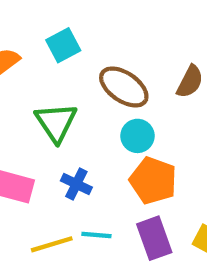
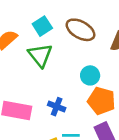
brown ellipse: (124, 87) -> (80, 30), moved
green triangle: (56, 122) -> (40, 55), moved

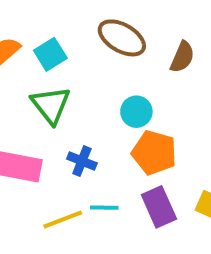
cyan square: (42, 26) -> (50, 54), moved
green triangle: (40, 55) -> (51, 105), moved

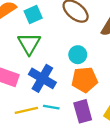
orange pentagon: (154, 153) -> (85, 80), turned -30
blue cross: (82, 161) -> (42, 78), size x1.6

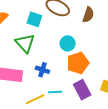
cyan square: (33, 15) -> (34, 19), moved, turned -35
blue cross: (42, 78) -> (42, 70), size x0.6

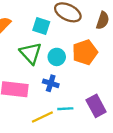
cyan circle: (68, 43) -> (57, 57), moved
orange pentagon: (78, 63) -> (85, 52), moved

